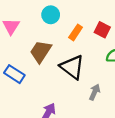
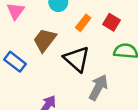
gray arrow: (95, 92) -> (98, 87), size x1.5

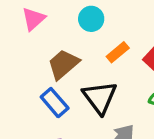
blue rectangle: (15, 62) -> (55, 103), moved

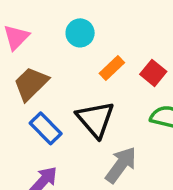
brown trapezoid: (63, 64) -> (31, 84), moved

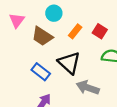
brown trapezoid: (31, 84) -> (42, 36), moved, turned -95
gray arrow: (121, 165) -> (88, 88), turned -100

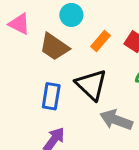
pink triangle: (17, 20) -> (19, 24), turned -42
blue rectangle: (41, 72) -> (51, 96), turned 60

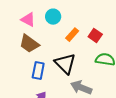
pink triangle: (19, 24) -> (28, 20), moved
brown trapezoid: (54, 47) -> (29, 44), moved

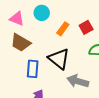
red square: (95, 35) -> (86, 27), turned 32

